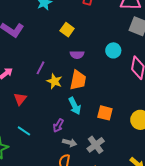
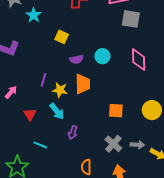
cyan circle: (113, 50) -> (102, 56), moved
cyan arrow: (75, 106) -> (57, 111), moved
gray arrow: (70, 143) -> (137, 145), moved

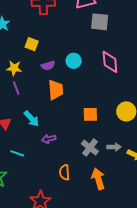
purple line: (43, 80) -> (16, 88), turned -32
yellow star: (60, 90) -> (14, 68), moved
purple arrow: (73, 133) -> (49, 139), turned 64

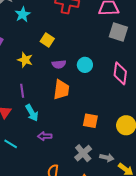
purple line: (16, 88) -> (22, 91), moved

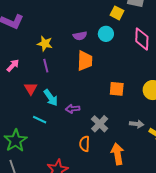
yellow square: (47, 40) -> (117, 13), moved
yellow star: (25, 60) -> (45, 44), moved
cyan arrow: (32, 113) -> (51, 98), moved
gray cross: (83, 153) -> (100, 124), moved

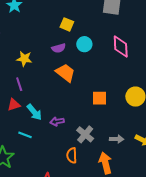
yellow square: (117, 13) -> (67, 24), moved
orange trapezoid: (85, 61) -> (65, 73), turned -50
purple line: (46, 66) -> (19, 84), moved
red triangle: (31, 89) -> (14, 105), turned 48
gray arrow: (137, 124) -> (117, 139), moved

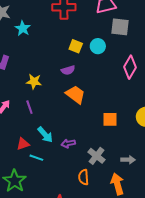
cyan circle: (84, 44) -> (98, 46), moved
pink diamond: (121, 46) -> (130, 67), turned 35
red triangle: (14, 105) -> (23, 144), moved

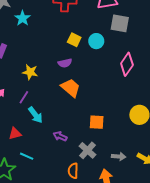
purple line: (29, 107) -> (24, 97), turned 48
orange square: (110, 119) -> (97, 122), moved
cyan arrow: (45, 135) -> (35, 115), moved
purple arrow: (68, 143) -> (60, 136), turned 32
cyan line: (36, 158) -> (27, 156), moved

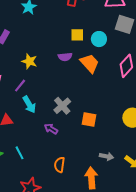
yellow square: (74, 40) -> (77, 35), turned -32
orange trapezoid: (71, 88) -> (90, 63), moved
gray cross: (87, 150) -> (62, 106), moved
cyan line: (27, 156) -> (19, 153), moved, turned 32

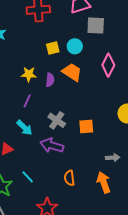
purple semicircle: (65, 57) -> (50, 80), moved, turned -64
yellow star: (29, 61) -> (29, 74), moved
purple line: (20, 86) -> (27, 101), moved
purple arrow: (51, 129) -> (52, 145), size x1.6

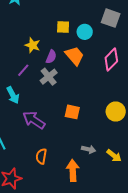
gray cross: (57, 120) -> (49, 77), moved

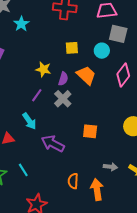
cyan circle: (85, 32) -> (102, 51), moved
orange semicircle: (41, 156) -> (73, 181), moved

